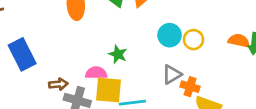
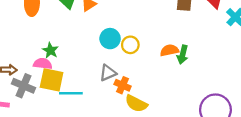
orange semicircle: (239, 41) -> (169, 50), turned -30
green star: (118, 54) -> (50, 50), moved

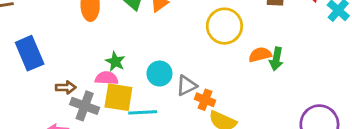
cyan circle: (110, 39) -> (159, 74), moved
yellow circle: (130, 45) -> (224, 26), moved, size x1.6

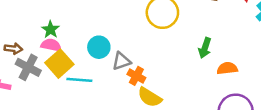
orange semicircle: (260, 55) -> (227, 68), moved
green star: (115, 62) -> (51, 30), moved
yellow square: (118, 97) -> (59, 64), turned 32

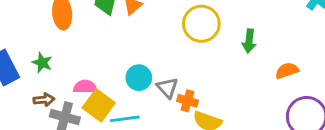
green star: (51, 30) -> (42, 63), moved
green arrow: (205, 48) -> (249, 41), moved
gray triangle: (122, 61) -> (167, 88), turned -42

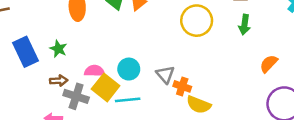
green arrow: (249, 41) -> (244, 25), moved
orange semicircle: (287, 71) -> (269, 64), turned -30
cyan circle: (139, 78) -> (129, 69), moved

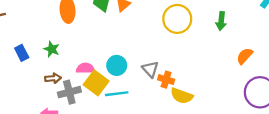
blue rectangle: (26, 52) -> (22, 53), size x0.6
gray cross: (76, 96) -> (69, 92), turned -30

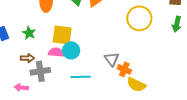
cyan circle: (117, 65) -> (71, 50), moved
yellow square: (96, 83) -> (62, 35), moved, turned -35

